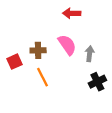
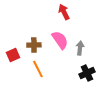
red arrow: (72, 13) -> (64, 12), turned 63

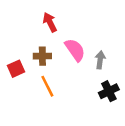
red arrow: (64, 12) -> (50, 22), moved

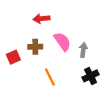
red arrow: (50, 22) -> (42, 19), turned -70
orange line: (47, 86) -> (50, 77), moved

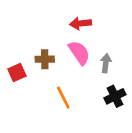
red arrow: (42, 19) -> (81, 23), moved

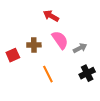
red arrow: (81, 23) -> (51, 16), moved, turned 35
gray arrow: (106, 63) -> (80, 48), turned 56

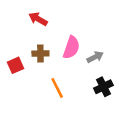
red arrow: (51, 16) -> (38, 19), moved
pink semicircle: (60, 40) -> (71, 48), turned 54

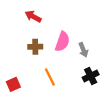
gray arrow: (95, 57) -> (83, 50), turned 96
red square: (15, 65) -> (13, 84), moved

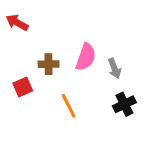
red arrow: (33, 16) -> (17, 23), moved
red square: (13, 84) -> (23, 87), moved

